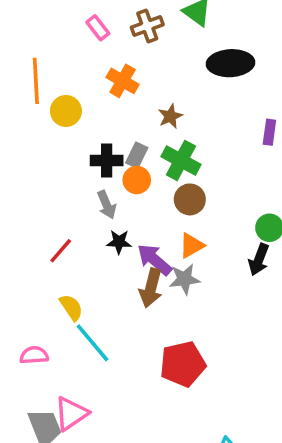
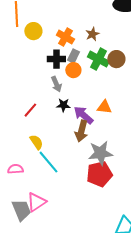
orange cross: (123, 81) -> (65, 37), moved
brown circle: (190, 199) -> (116, 59), moved
orange triangle: (192, 245) -> (104, 107), turned 35
gray star: (184, 279) -> (100, 153), moved, size x1.4

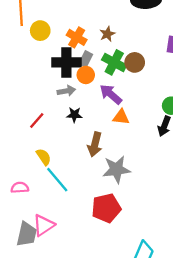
black cross: (56, 59) -> (66, 62), size x1.4
gray arrow: (56, 84) -> (66, 91), turned -77
purple arrow: (83, 115) -> (111, 94), moved
red pentagon: (99, 174) -> (106, 208), moved
gray trapezoid: (21, 210) -> (27, 234), turned 35

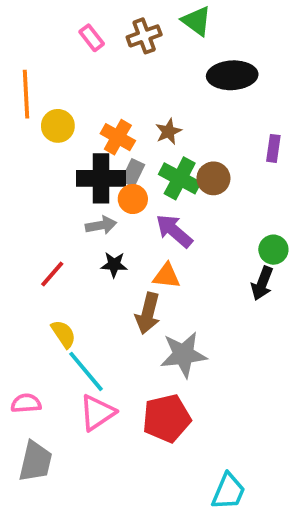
orange triangle: (121, 117) -> (167, 276), moved
pink semicircle: (20, 188) -> (26, 403), moved
pink triangle: (44, 225) -> (97, 413), moved

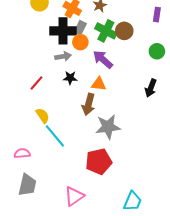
green circle: (273, 250) -> (157, 51), moved
pink triangle: (97, 413) -> (74, 196), moved

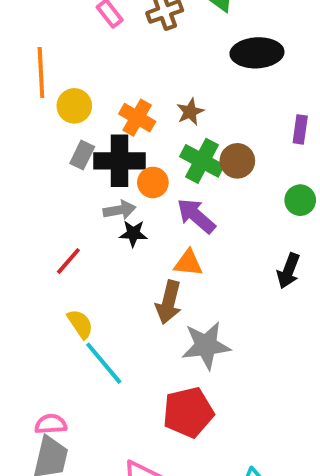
gray rectangle: (80, 28) -> (82, 155), moved
black star: (70, 78) -> (133, 234), moved
pink semicircle: (22, 153) -> (51, 424), moved

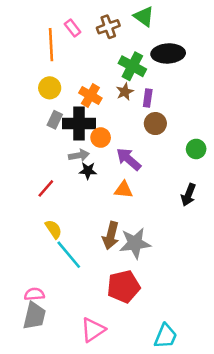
orange line: (41, 72) -> (51, 45), moved
purple rectangle: (300, 129) -> (148, 98), moved
green cross: (202, 161) -> (132, 66), moved
brown arrow: (169, 302) -> (111, 236), moved

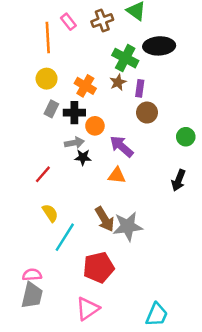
black cross: (79, 124) -> (74, 113), size x0.7
brown arrow: (111, 236) -> (105, 219), turned -45
cyan line: (69, 255) -> (65, 237), turned 72
red pentagon: (124, 287) -> (99, 267), moved

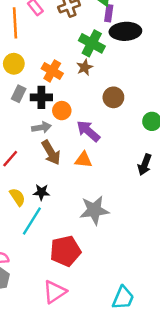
purple rectangle: (140, 88) -> (109, 13), moved
black star: (83, 157) -> (41, 192), moved
brown arrow: (105, 219) -> (51, 153), moved

